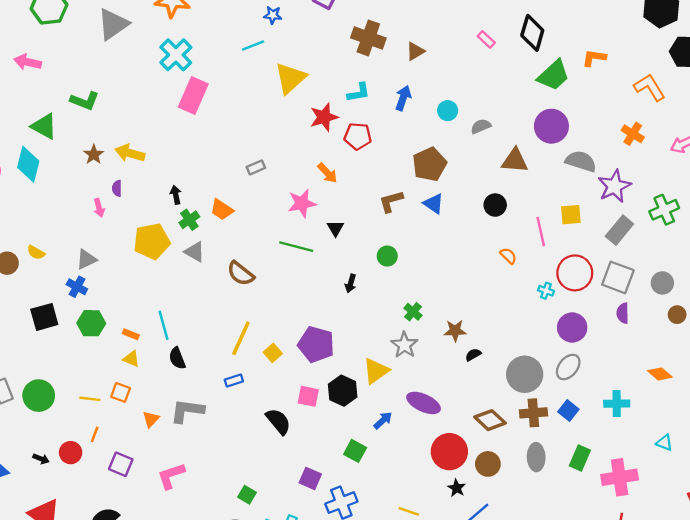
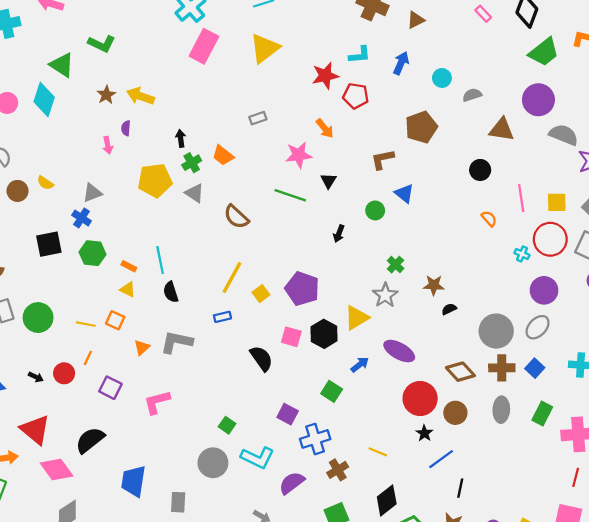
yellow triangle: (290, 78) -> (265, 48), moved
blue triangle: (434, 204) -> (404, 193), moved
yellow square: (571, 215) -> (557, 202), moved

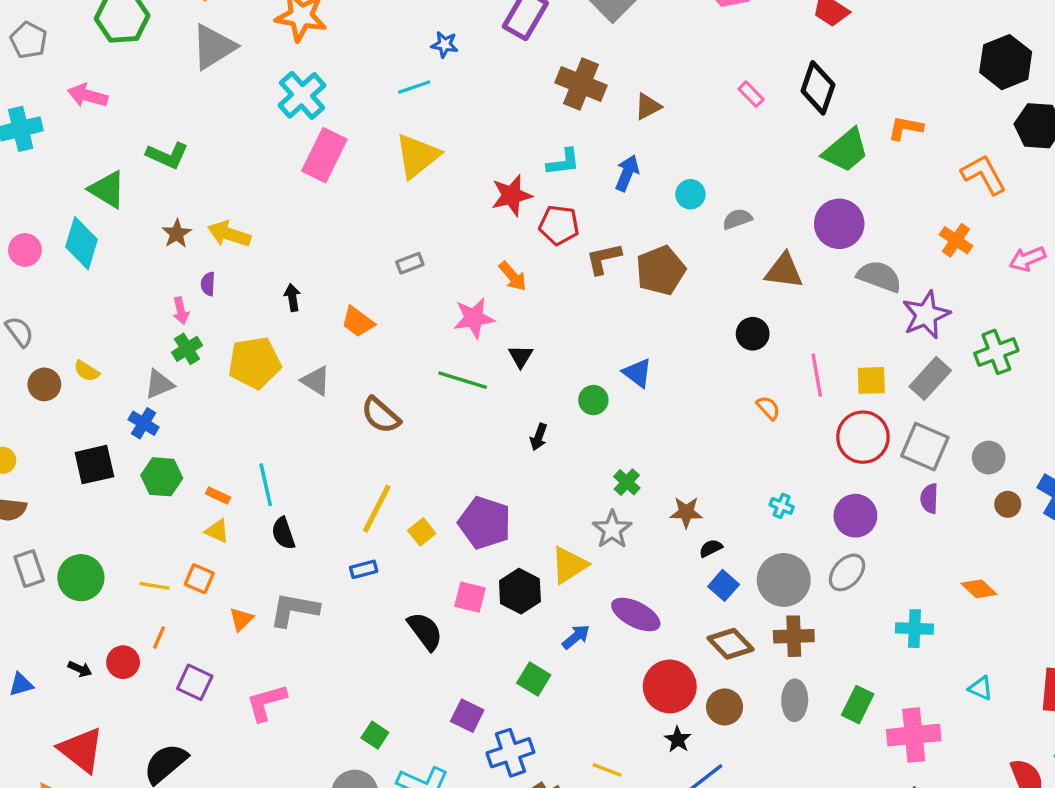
brown L-shape: (382, 159) -> (604, 259), moved
green cross: (192, 163) -> (187, 349), moved
cyan cross: (522, 254) -> (782, 506), moved
blue square: (535, 368) -> (724, 585), moved

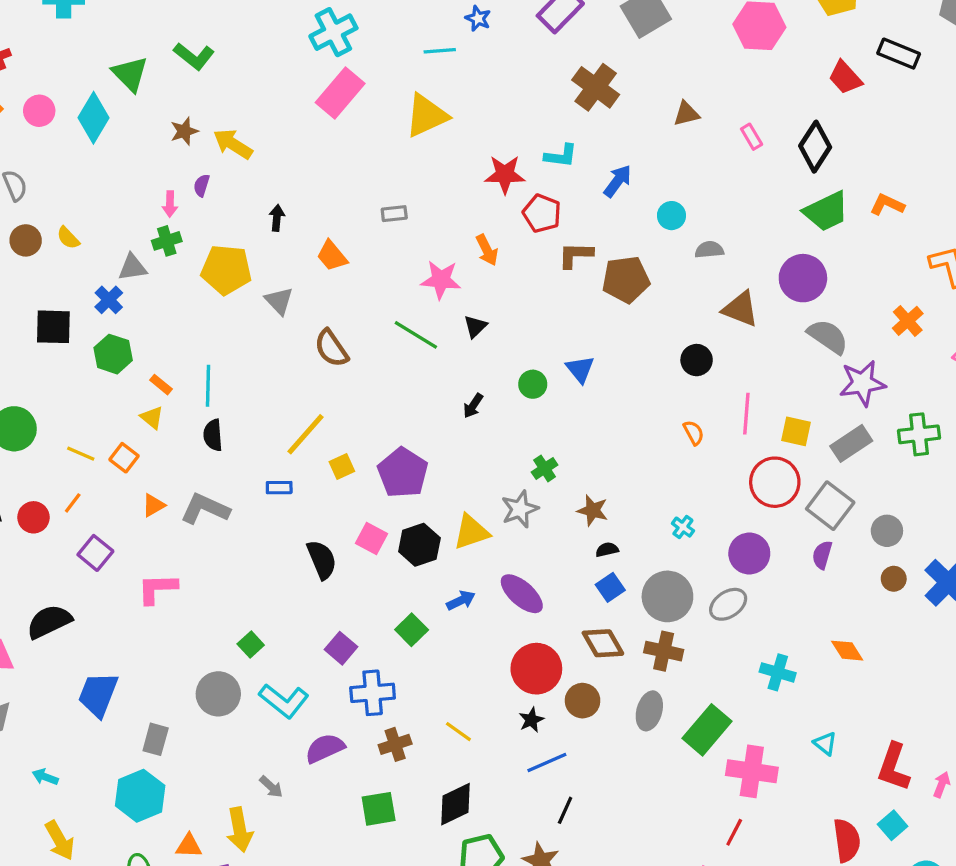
brown triangle: (648, 106) -> (686, 114), moved
green rectangle: (858, 705) -> (707, 730), size x1.4

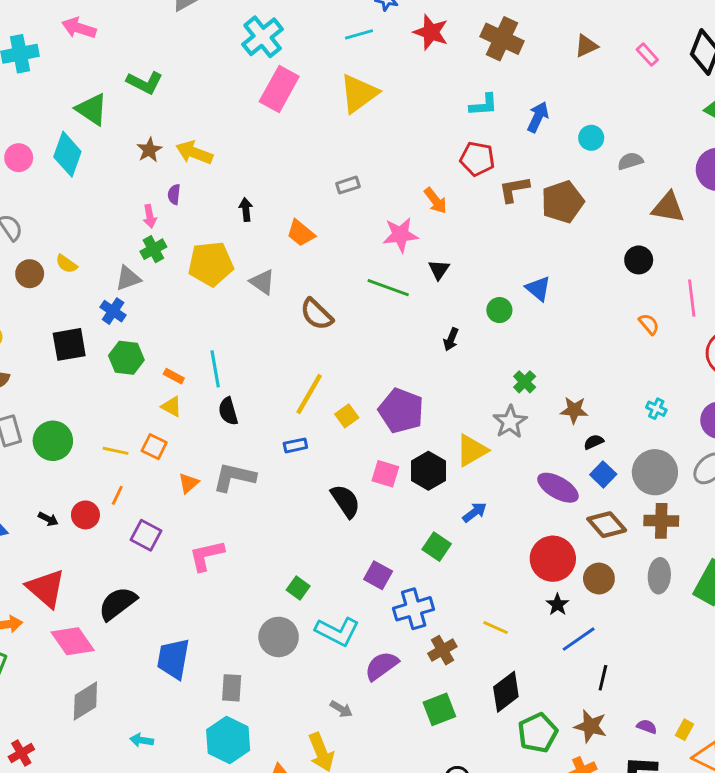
red star: (505, 174) -> (431, 32), moved, turned 30
purple ellipse: (522, 594) -> (558, 488), moved

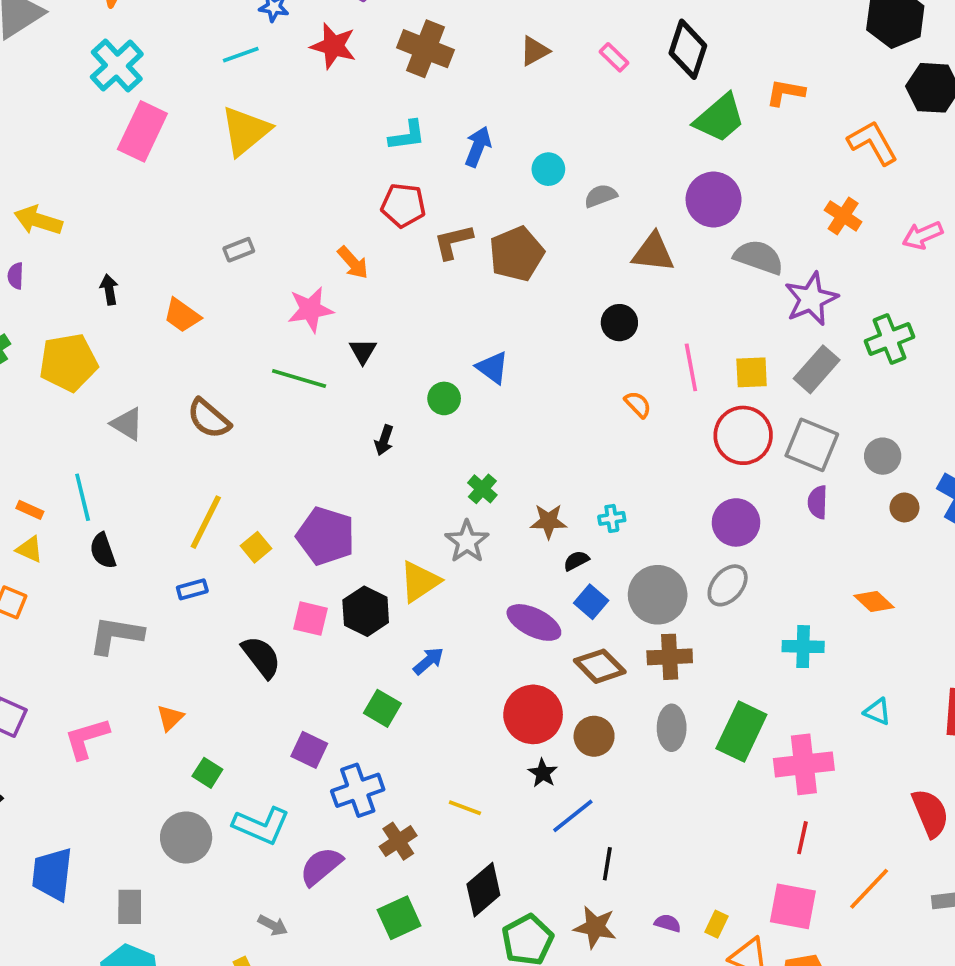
gray triangle: (262, 282) -> (127, 424), moved
cyan cross: (656, 409) -> (612, 518), moved, turned -30
orange triangle: (188, 483) -> (170, 718), moved

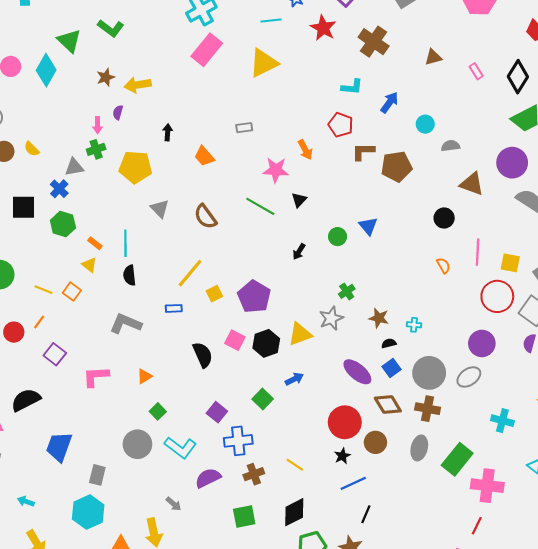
yellow arrow: (38, 220) -> (138, 85), turned -40

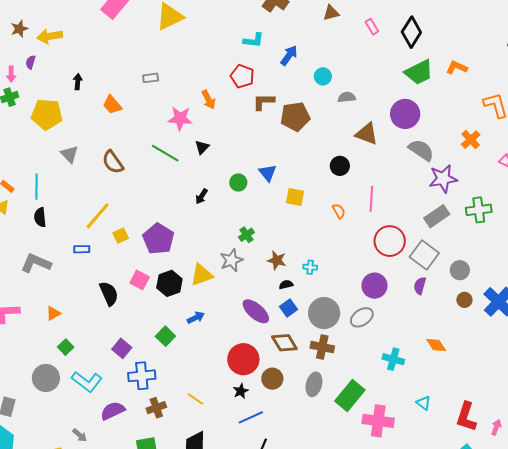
yellow square: (510, 263) -> (295, 197), moved

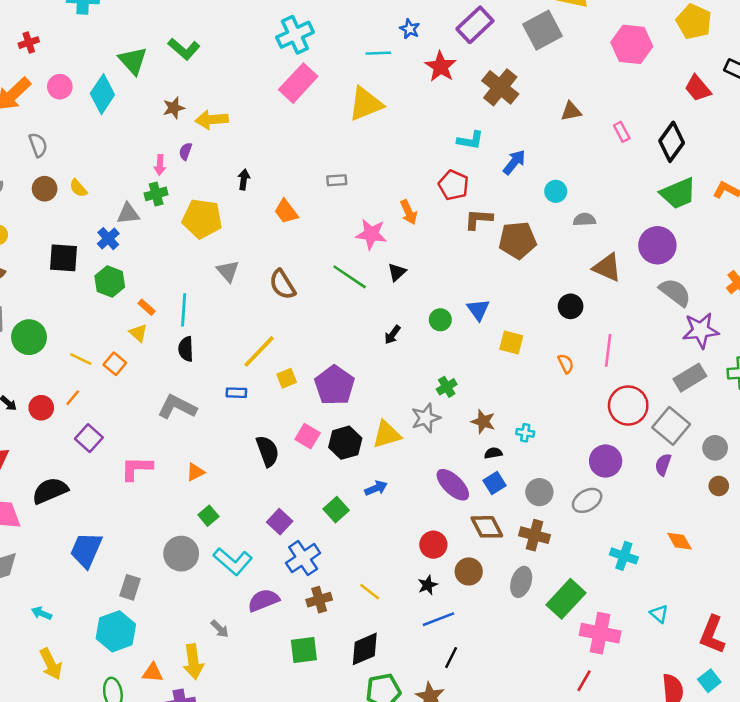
gray circle: (324, 313) -> (539, 492), size x0.7
red circle: (243, 359) -> (433, 545), size x0.7
blue cross: (142, 376) -> (303, 558), turned -32

